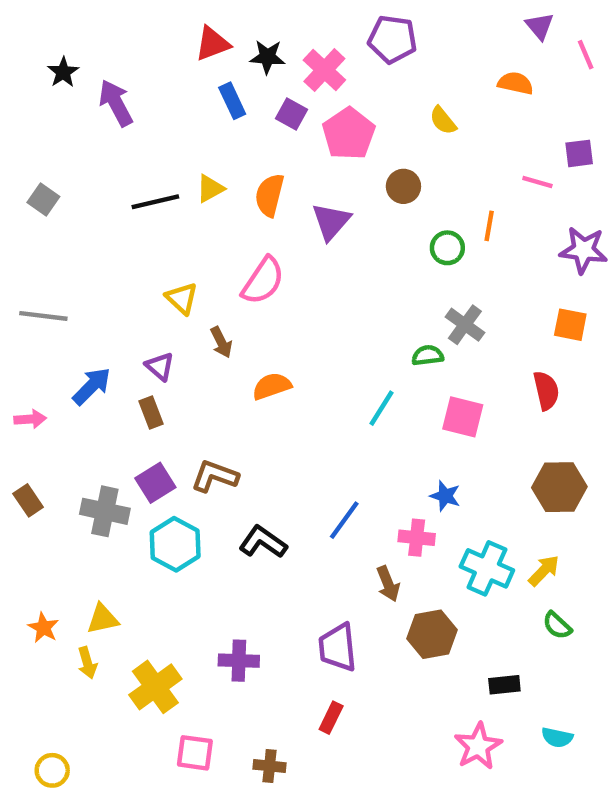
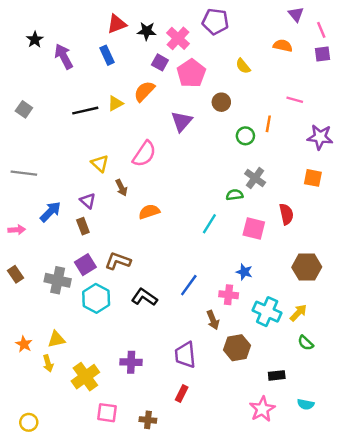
blue rectangle: (232, 101) -> (107, 55), moved
purple square: (579, 153) -> (322, 54), moved
orange semicircle: (270, 195) -> (144, 91), moved, turned 30
red semicircle: (546, 391) -> (286, 214), moved

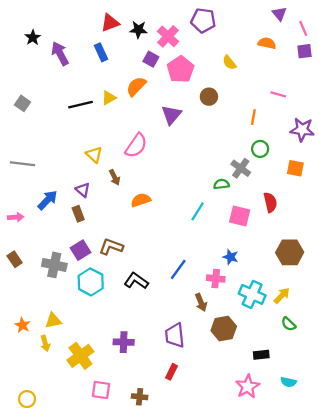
green circle: (245, 136) -> (260, 149), moved

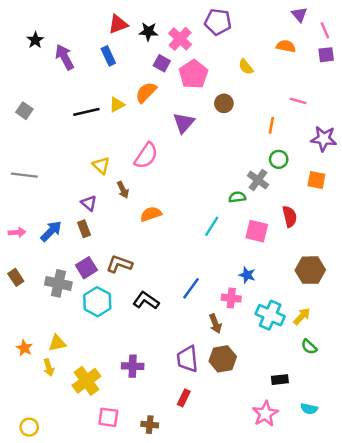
blue arrow: (47, 200) -> (51, 231), moved
brown hexagon: (224, 329) -> (223, 359), moved

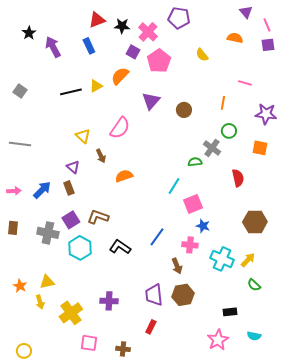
brown circle: (224, 103) -> (184, 110), moved
pink square: (257, 231) -> (193, 204), moved, turned -36
brown rectangle: (16, 277) -> (13, 228), turned 40

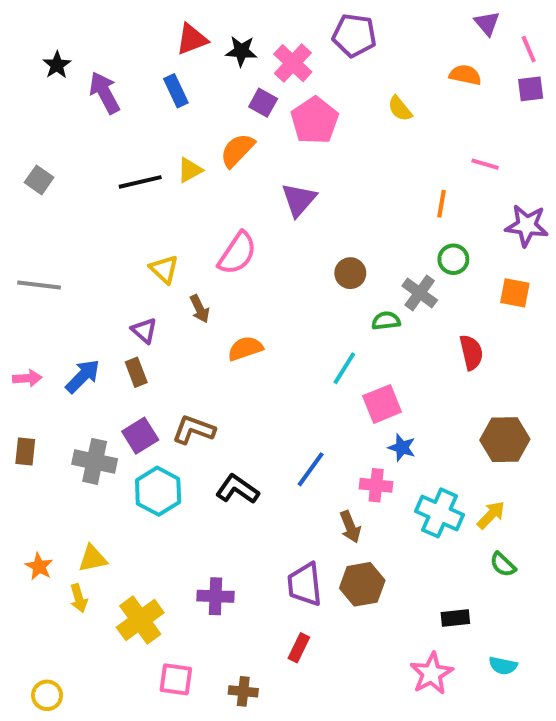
brown circle: (184, 110) -> (350, 273), moved

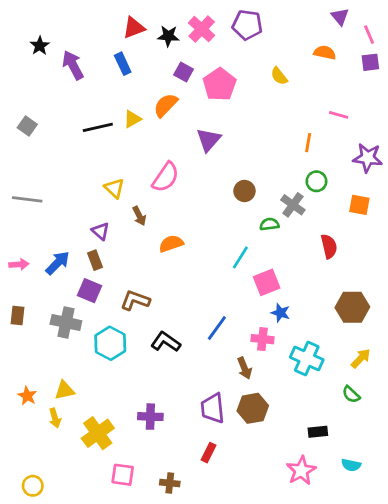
pink cross: (293, 63) -> (202, 29), moved
purple square: (140, 436) -> (89, 291), moved, turned -35
yellow arrow: (491, 515) -> (361, 358), moved

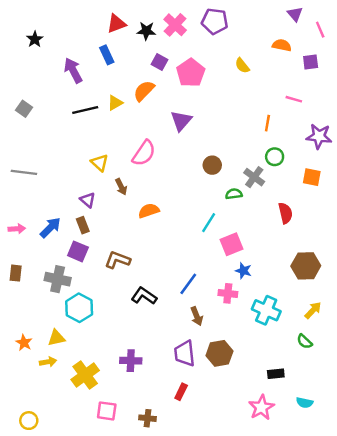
purple square: (370, 62) -> (311, 62), moved
purple arrow: (73, 65) -> (73, 70), moved
cyan hexagon: (110, 343) -> (79, 308), moved
brown arrow: (244, 368) -> (197, 316), moved
yellow arrow: (55, 418) -> (48, 362), turned -84

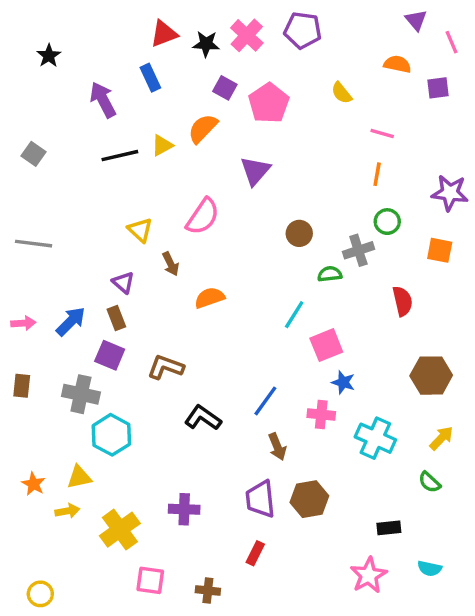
pink line: (294, 99) -> (382, 134), moved
gray cross: (254, 177) -> (358, 250), turned 36

